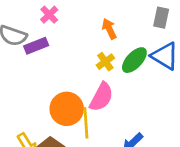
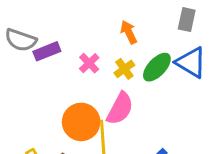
pink cross: (49, 15) -> (89, 63), moved

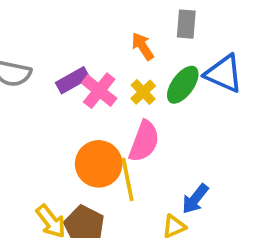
gray rectangle: (187, 20) -> (186, 24), moved
purple rectangle: (47, 51) -> (73, 80), moved
pink cross: (89, 63) -> (99, 91), size x1.4

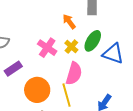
blue triangle: (224, 74) -> (113, 54), moved
purple rectangle: (73, 80) -> (13, 69), moved
orange circle: (99, 164) -> (37, 90), moved

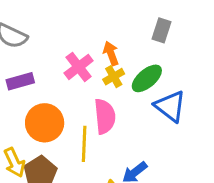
orange arrow: (69, 22) -> (111, 53), moved
pink semicircle: (74, 73) -> (105, 116), turned -40

